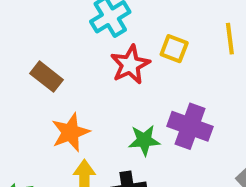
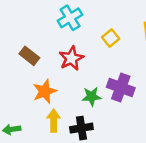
yellow square: (174, 49) -> (111, 38), turned 30
red star: (130, 65) -> (71, 58), moved

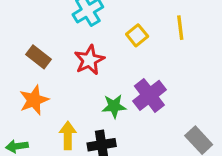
purple cross: (121, 88) -> (149, 95), turned 32
orange star: (45, 91) -> (34, 100), moved

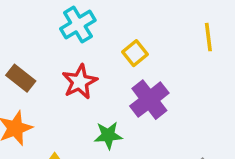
yellow line: (180, 28) -> (208, 37), moved
purple cross: (149, 95) -> (149, 100), moved

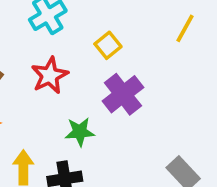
yellow line: (208, 37) -> (185, 28), turned 36

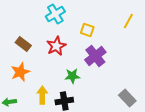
yellow square: (108, 45) -> (87, 30), turned -32

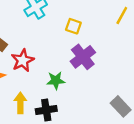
red star: (56, 46) -> (23, 60), moved

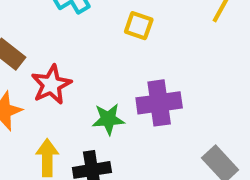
purple cross: (83, 57) -> (159, 103), moved, turned 30

